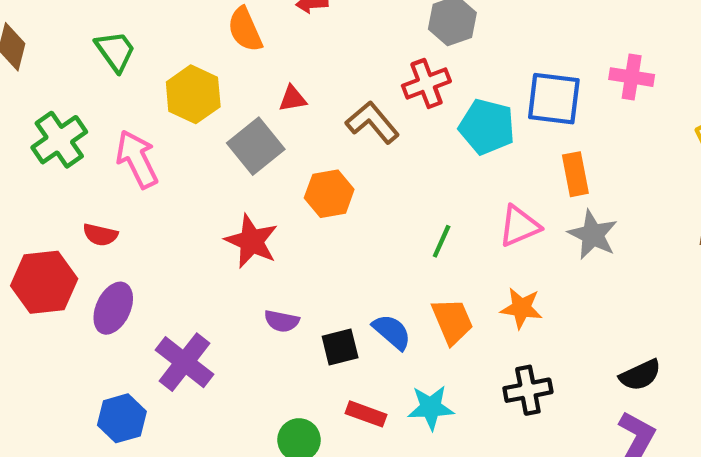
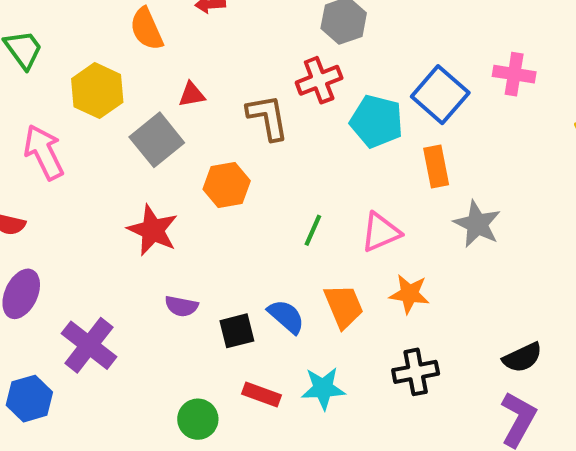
blue square: (554, 99) -> (440, 95), turned 34
brown L-shape: (372, 122) -> (268, 117), turned 30
orange rectangle: (575, 174) -> (436, 167), moved
pink triangle: (519, 226) -> (381, 232), moved
green line: (442, 241) -> (313, 230), moved

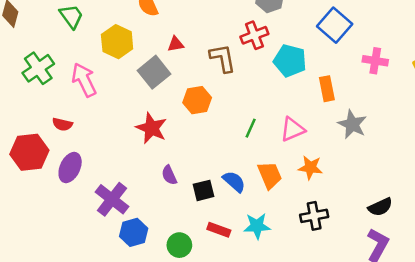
pink cross: (514, 74) -> (375, 61), moved
blue square: (440, 95) -> (335, 25), moved
purple semicircle: (181, 306) -> (169, 175), turned 54
blue hexagon: (29, 399) -> (134, 232), moved

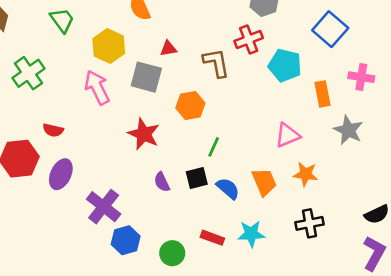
pink cross: (375, 61) -> (361, 77), moved
gray square: (154, 72) -> (146, 77), turned -36
pink arrow: (84, 80) -> (97, 87), moved
green line: (251, 128) -> (214, 147), moved
black square: (204, 190) -> (197, 178), moved

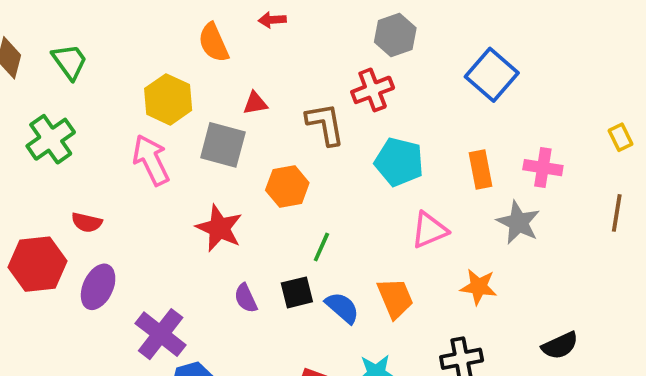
green trapezoid: (62, 20) -> (70, 62), moved
cyan pentagon: (285, 65) -> (399, 162), moved
pink cross: (361, 77) -> (543, 168), moved
orange star: (306, 174) -> (479, 287), moved

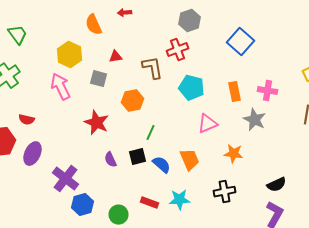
gray square: (223, 145) -> (98, 79), size x0.7

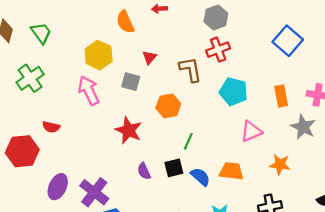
gray hexagon: (190, 21) -> (216, 17), moved
red triangle: (116, 57) -> (149, 57), turned -40
purple ellipse: (32, 154) -> (58, 187), moved
orange trapezoid: (190, 160) -> (231, 171), turned -60

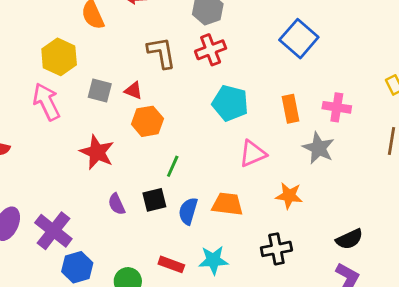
red triangle: (149, 57) -> (133, 90), moved, turned -48
brown L-shape: (190, 69) -> (161, 53), moved
blue semicircle: (200, 177) -> (188, 211), turned -115

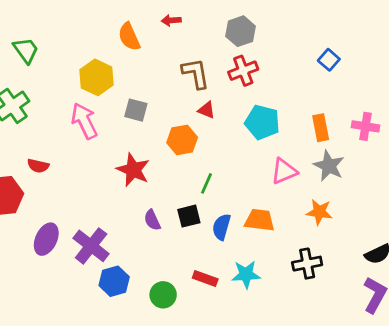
blue square: (299, 39) -> (329, 60), size x0.6
red triangle: (133, 90) -> (207, 110), moved
gray star: (319, 148) -> (329, 166), moved

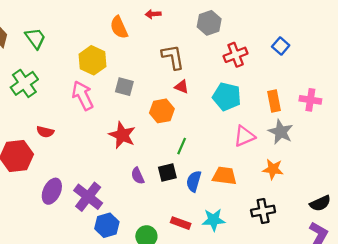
red cross: (243, 71) -> (236, 55), moved

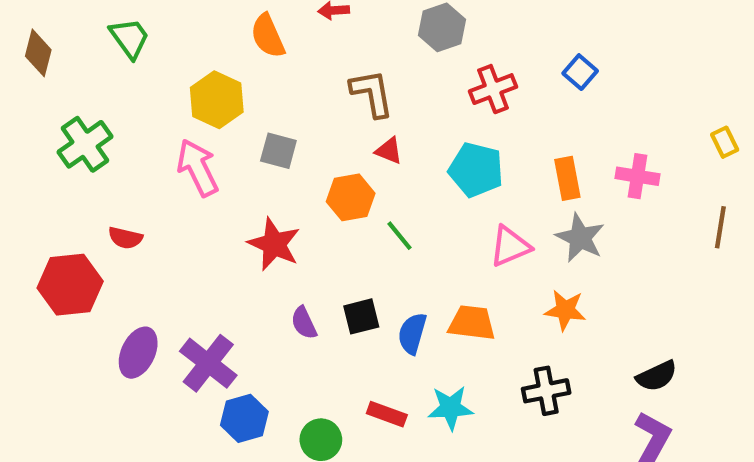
green trapezoid: (35, 38) -> (130, 38), moved
green line: (182, 146) -> (400, 236), moved, turned -63

